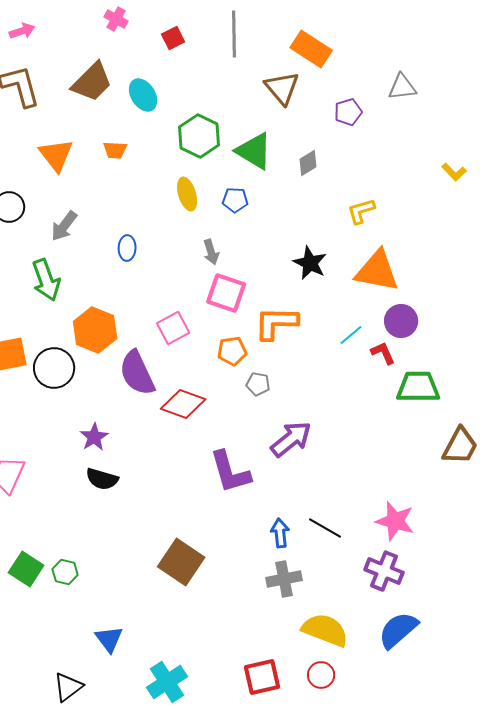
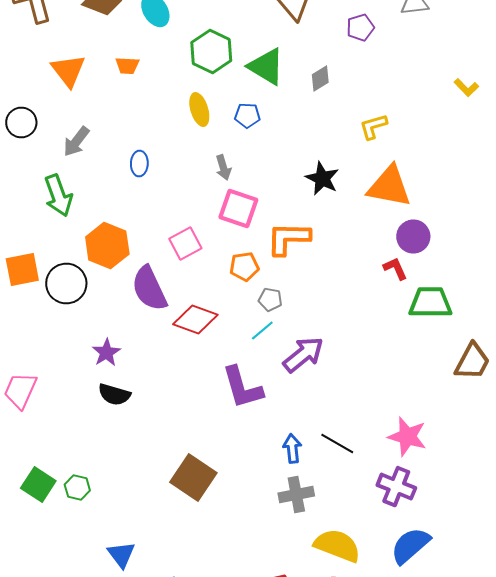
cyan line: (351, 335) -> (262, 330), moved

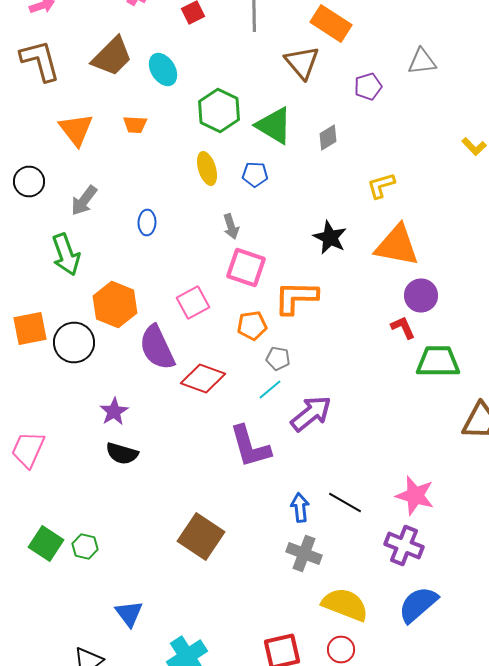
gray cross: (296, 494) -> (304, 554), turned 32

